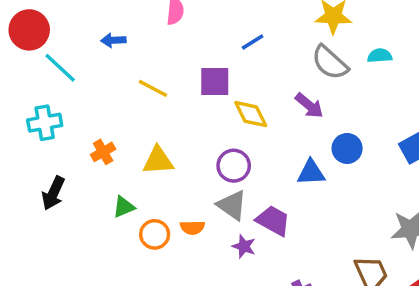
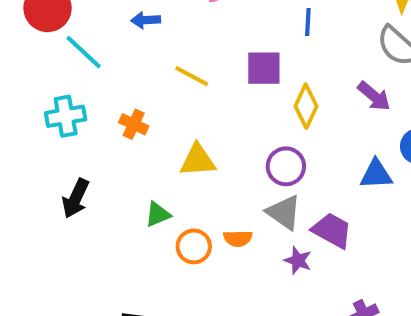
blue line: (253, 42) -> (308, 22), turned -55
yellow diamond: (251, 114) -> (306, 106), turned 51
orange cross: (103, 152) -> (134, 124), moved, turned -35

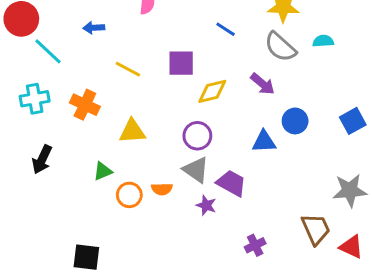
blue line: (308, 22) -> (226, 29), moved, turned -60
yellow diamond: (306, 106) -> (212, 91), turned 52
orange cross: (134, 124) -> (85, 105), size x1.4

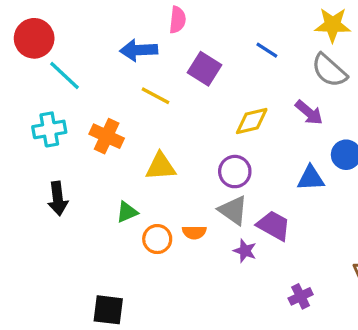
blue arrow: (94, 28) -> (139, 50), moved, size x1.5
purple square: (181, 63) -> (204, 69), moved, turned 32
black arrow: (42, 159) -> (58, 199), turned -32

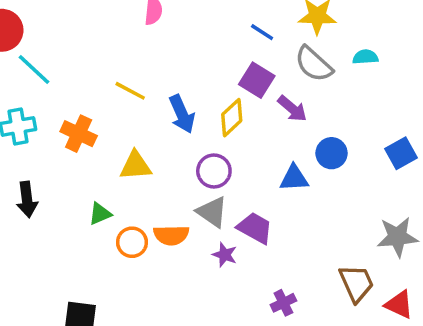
blue arrow: (139, 50) -> (182, 114), moved, turned -111
blue line: (267, 50) -> (262, 32), moved
purple square: (204, 69) -> (257, 80), moved
yellow diamond: (252, 121) -> (232, 118), turned -30
orange semicircle: (194, 232) -> (171, 235), size x1.4

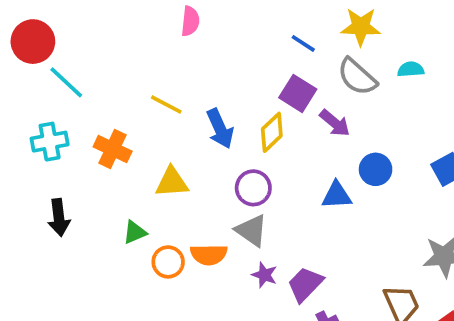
purple trapezoid: (255, 228) -> (305, 284), moved, turned -75

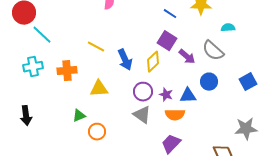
gray semicircle: (357, 77) -> (213, 51), moved
orange cross: (113, 149) -> (67, 71), turned -30
black arrow: (59, 218) -> (26, 116), moved
orange semicircle: (209, 255) -> (175, 115), moved
purple star: (264, 275) -> (166, 95), moved

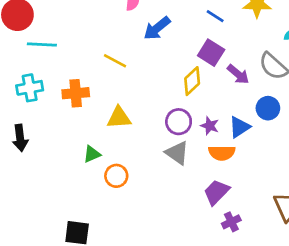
cyan line: (42, 35) -> (42, 45), turned -40
blue arrow: (125, 60) -> (157, 28), moved, turned 75
blue triangle: (188, 96) -> (239, 127), turned -30
black arrow: (26, 116) -> (20, 138), moved

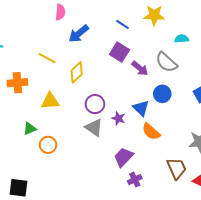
yellow diamond: (192, 81) -> (77, 72), moved
purple star: (210, 126) -> (118, 118), moved
blue triangle: (239, 127) -> (141, 108), turned -42
orange semicircle: (222, 153) -> (151, 132), moved, turned 42

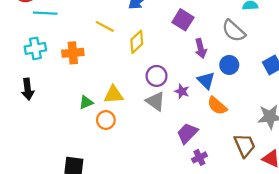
purple arrow: (140, 68) -> (201, 48), moved, turned 36
yellow triangle: (50, 101) -> (114, 95), moved

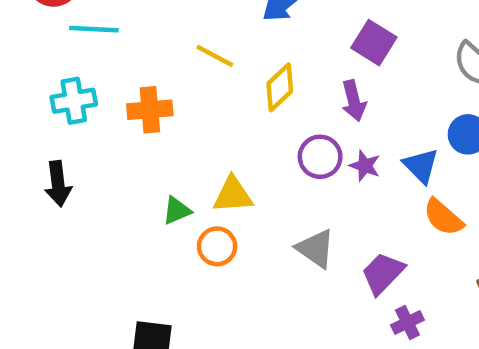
purple arrow: (201, 48) -> (354, 101), moved
purple star: (182, 91) -> (365, 166), moved
gray triangle: (155, 101) -> (316, 249), moved

